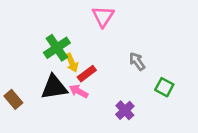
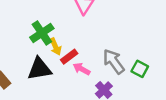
gray arrow: (137, 61) -> (114, 61), moved, size x1.5
pink arrow: (79, 91) -> (82, 69), moved

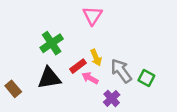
yellow arrow: (56, 47) -> (96, 58), moved

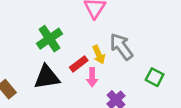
gray arrow: (121, 71) -> (121, 47), moved
pink arrow: (90, 78) -> (92, 77), turned -119

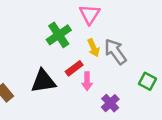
green cross: (50, 39) -> (59, 35), moved
yellow arrow: (99, 55) -> (93, 48), moved

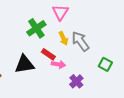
red rectangle: (74, 68) -> (48, 54), turned 72
pink arrow: (87, 81) -> (58, 64), turned -80

